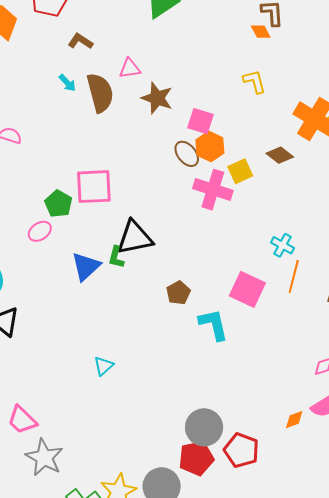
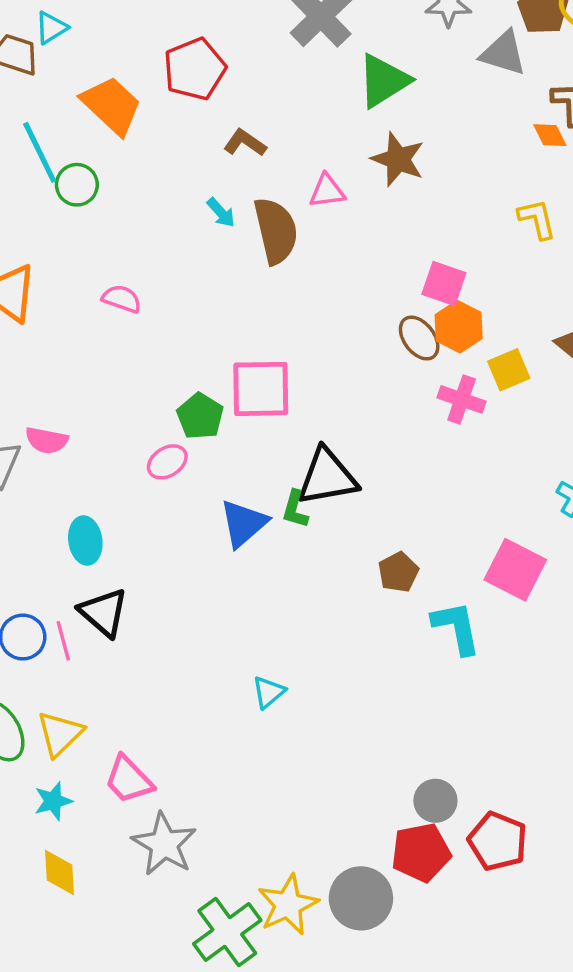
brown star: (157, 98) -> (398, 159), moved
pink cross: (213, 190) -> (462, 399), size x0.7
gray circle: (204, 427) -> (435, 801), size x0.7

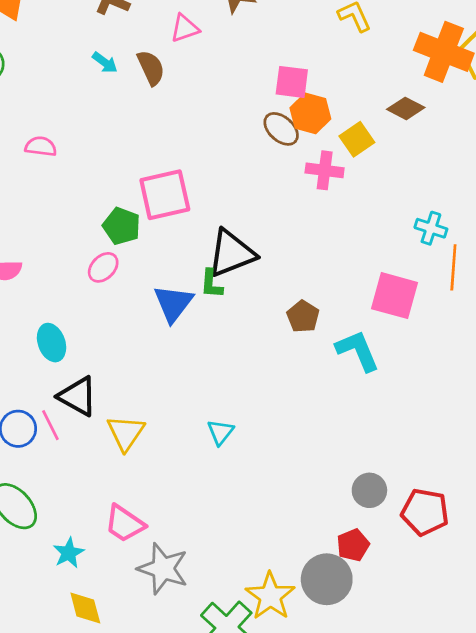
brown semicircle: (276, 231) -> (151, 68), size x0.7
yellow triangle: (60, 734) -> (126, 433), moved
red pentagon: (421, 852) -> (353, 545), moved, size x0.7

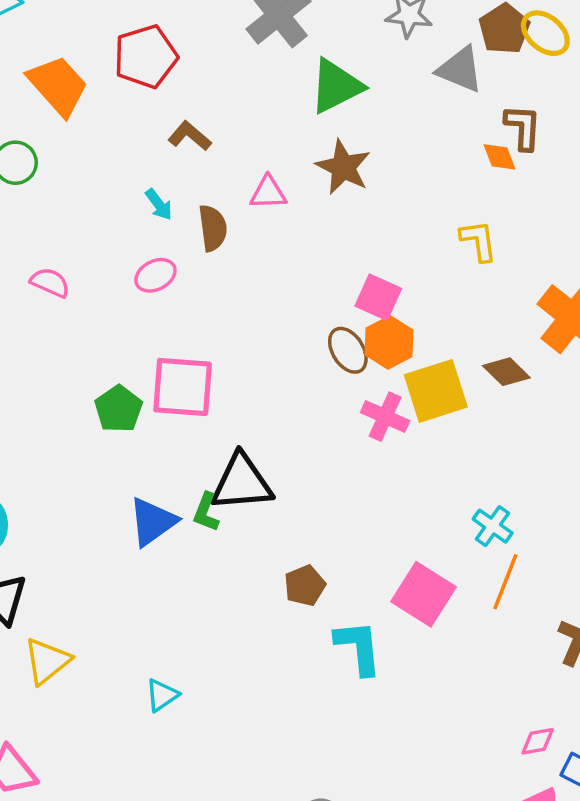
yellow square: (357, 139) -> (436, 391), size x1.5
pink ellipse: (103, 267) -> (155, 275), moved

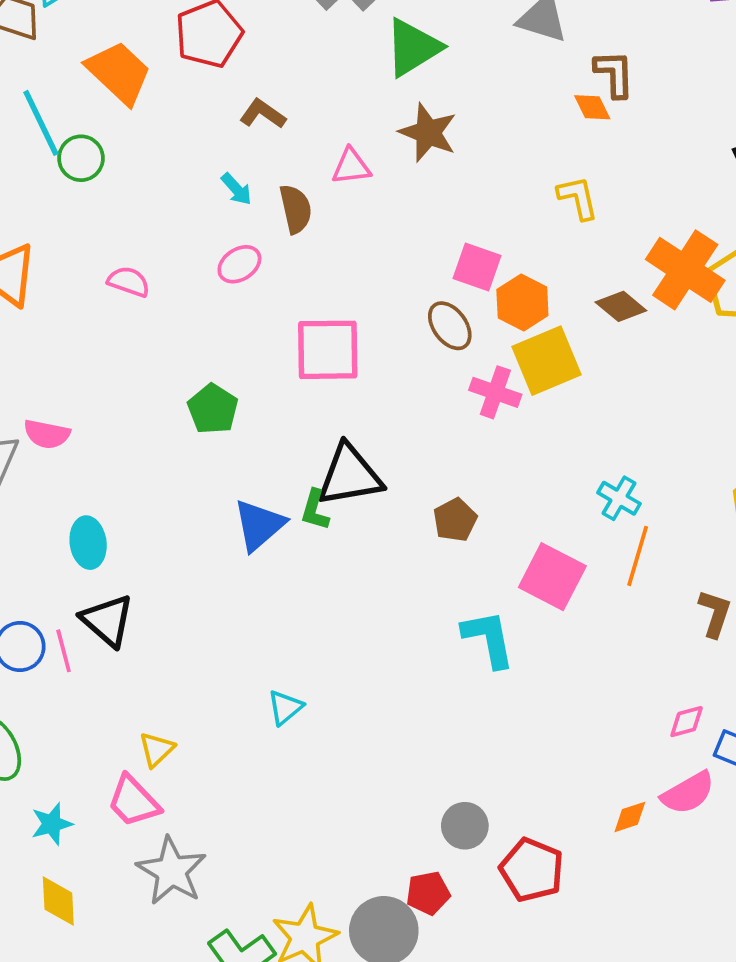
orange hexagon: (389, 342) -> (522, 303), moved
brown diamond: (506, 372) -> (621, 306), moved
pink square: (183, 387) -> (328, 350), moved
brown pentagon: (305, 586) -> (455, 520), moved
yellow triangle: (47, 661) -> (157, 749), moved, size x0.7

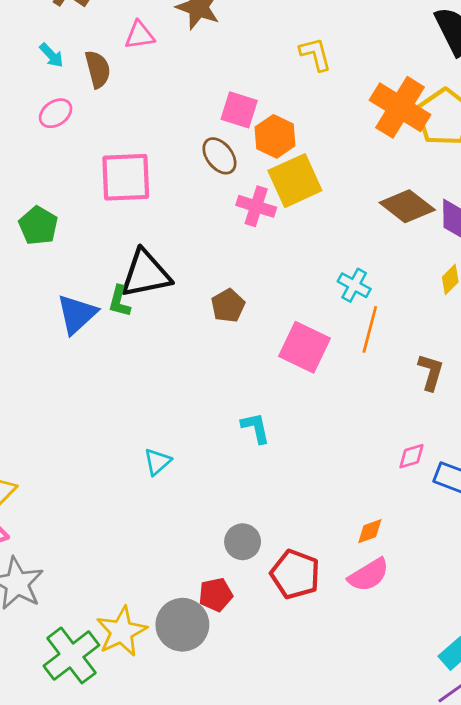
brown diamond: (621, 306) -> (407, 206), moved, size x1.4
cyan L-shape: (488, 639) -> (256, 428), moved, size x0.7
cyan triangle: (285, 708) -> (157, 462), moved
pink semicircle: (688, 793) -> (369, 575), moved

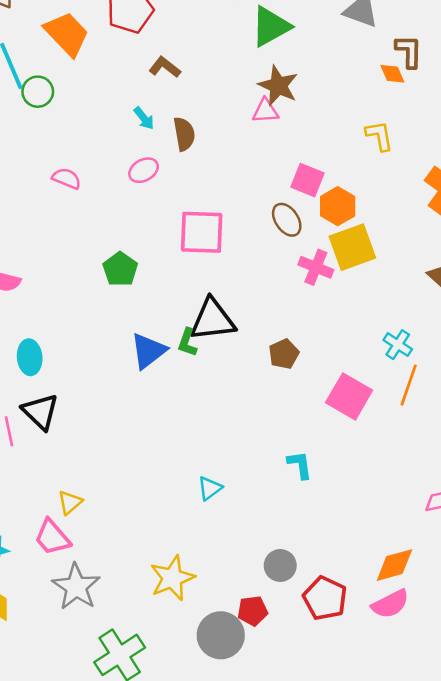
pink triangle: (140, 35) -> (265, 111), moved
orange diamond: (370, 531) -> (394, 565), size x1.6
yellow star: (122, 631) -> (172, 578), moved

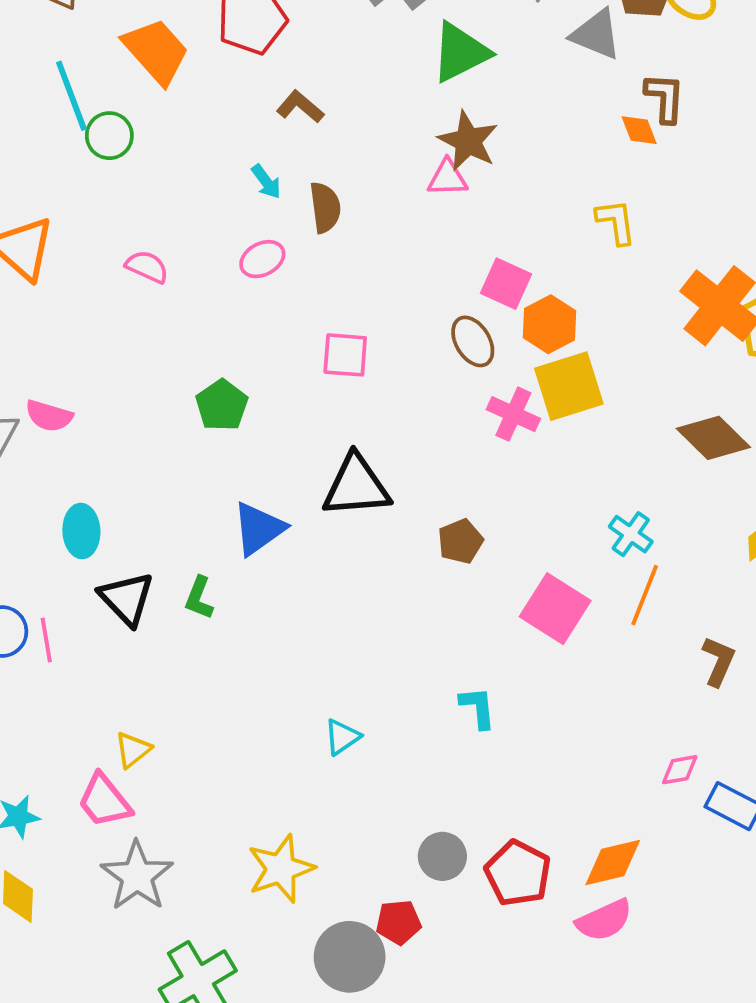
pink square: (202, 232) -> (345, 355), size x0.7
green L-shape: (187, 342) -> (199, 598), moved
black triangle: (40, 412) -> (127, 599), moved
red pentagon: (325, 598) -> (518, 873), moved

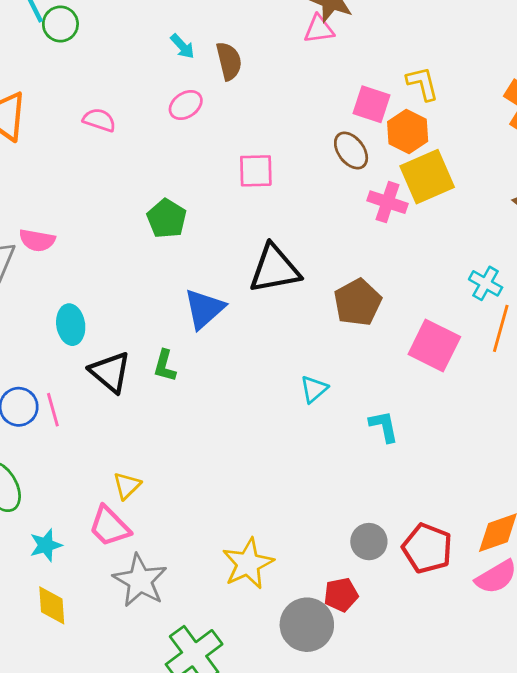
yellow L-shape: (616, 222) -> (422, 83), moved
brown pentagon: (460, 541) -> (358, 302), size x1.4
cyan triangle: (342, 737) -> (314, 389), moved

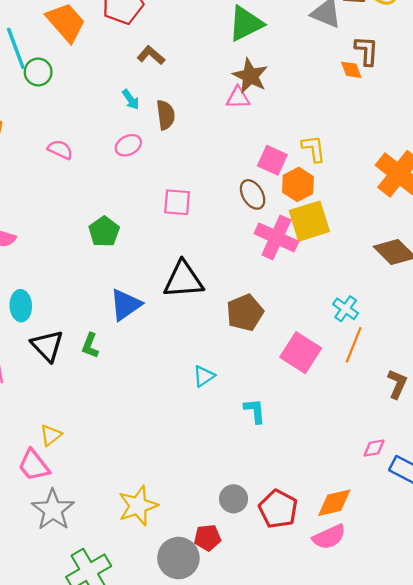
pink cross: (387, 202) -> (276, 237), size x1.4

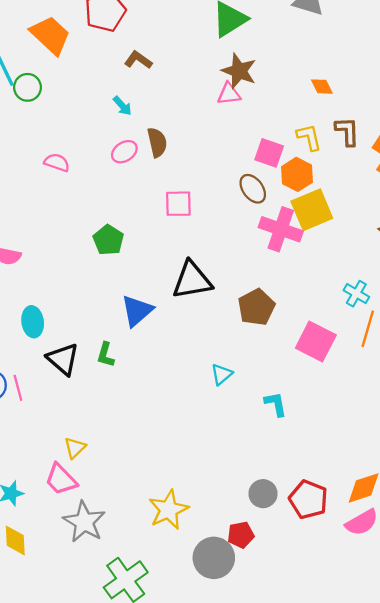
brown L-shape: (367, 51) -> (347, 131), moved
orange diamond: (351, 70) -> (322, 87), moved
brown semicircle: (166, 115) -> (157, 142), moved

